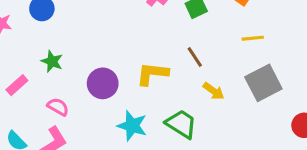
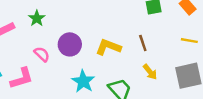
pink semicircle: (58, 107) -> (42, 54), moved

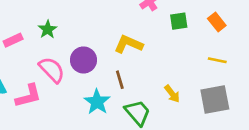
brown line: (143, 43) -> (120, 80), moved
yellow L-shape: (108, 47) -> (128, 44), moved
pink semicircle: (42, 54) -> (52, 70), size x1.5

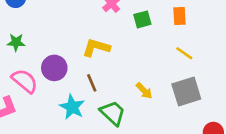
orange rectangle: (217, 22) -> (179, 16), turned 42
green star: (48, 29) -> (16, 42), turned -30
yellow line: (217, 60) -> (184, 53), turned 30

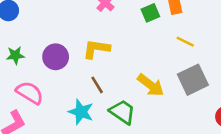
green square: (142, 19) -> (150, 13), moved
purple circle: (54, 68) -> (56, 57), moved
yellow arrow: (144, 91) -> (151, 85), size x1.5

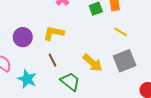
cyan star: (81, 112) -> (27, 79), moved

